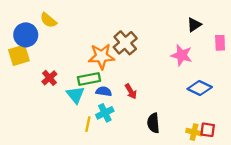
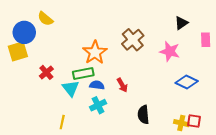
brown cross: (125, 43) -> (133, 40), moved
orange star: (101, 56) -> (95, 52), turned -30
yellow line: (88, 124) -> (62, 122), moved

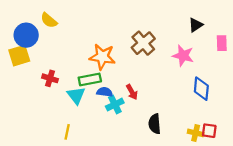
orange star: (95, 52) -> (102, 57), turned -30
red cross: (46, 72) -> (50, 78), turned -32
blue diamond: (187, 82) -> (201, 89), turned 70
cyan cross: (98, 105) -> (115, 105), moved

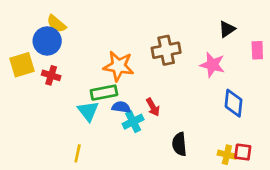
blue circle: (26, 35) -> (47, 41), moved
brown cross: (143, 43) -> (166, 50), turned 30
red cross: (50, 78) -> (51, 75), moved

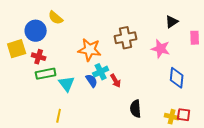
yellow semicircle: (56, 24) -> (56, 18), moved
green rectangle: (104, 93) -> (46, 74), moved
blue semicircle: (121, 107) -> (92, 81), turned 48
cyan cross: (133, 122) -> (101, 72), moved

